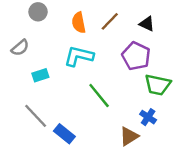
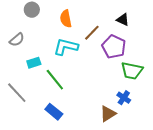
brown line: (110, 21) -> (92, 33), moved
green line: (99, 96) -> (55, 80), moved
gray line: (36, 116) -> (17, 93), moved

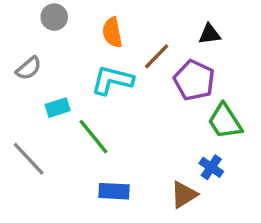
black triangle: (123, 20) -> (210, 34), turned -32
green trapezoid: (132, 71) -> (225, 121), turned 45
blue rectangle: (54, 112) -> (114, 191), moved, turned -36

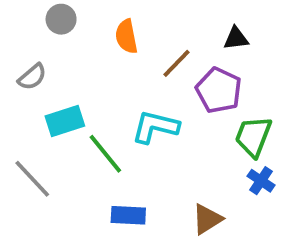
cyan L-shape: (112, 80) -> (155, 127), moved
cyan rectangle: (58, 108) -> (65, 121), size x1.4
green trapezoid: (225, 121) -> (253, 136), turned 54
blue cross: (211, 167) -> (261, 181), moved

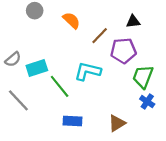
orange semicircle: (126, 36) -> (71, 20), turned 144
gray semicircle: (32, 77) -> (13, 59), moved
purple pentagon: (219, 90) -> (123, 51), turned -30

